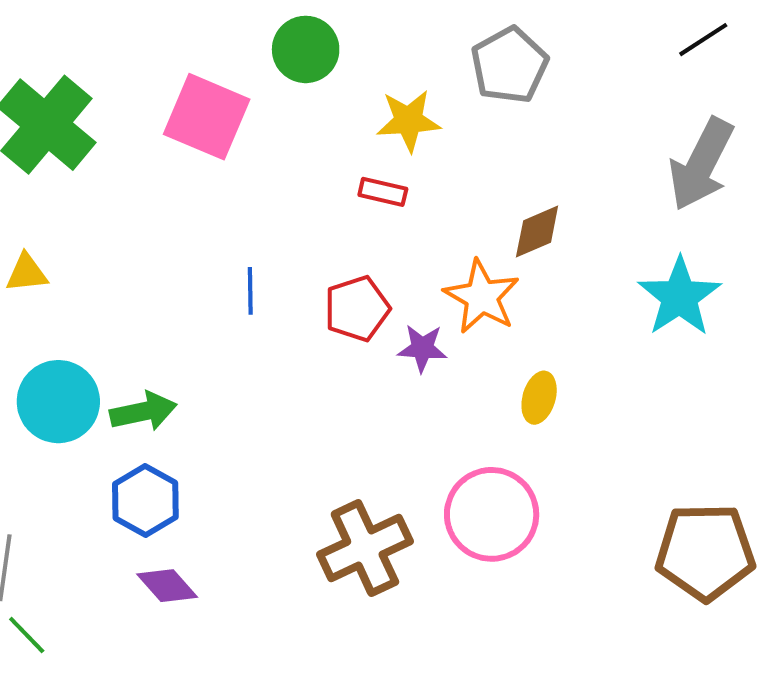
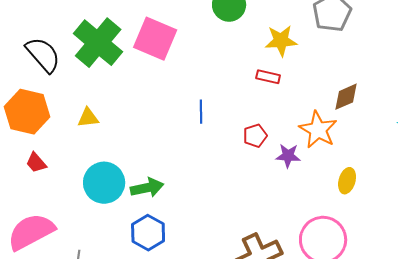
pink square: (207, 117) -> (155, 39), moved
blue line: (250, 291) -> (201, 112), moved
red pentagon: (357, 309) -> (255, 136), size x0.7

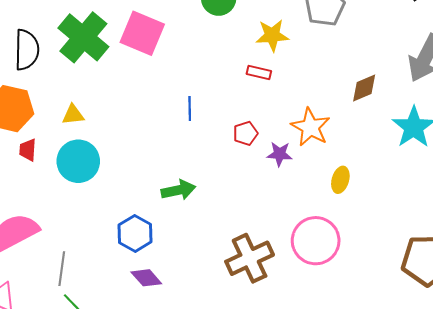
black semicircle: (43, 55) -> (27, 50), turned 42
brown diamond: (346, 97) -> (364, 88), moved
red trapezoid: (36, 163) -> (28, 150), moved, turned 45
cyan circle: (104, 183) -> (78, 161), moved
green arrow: (147, 188) -> (178, 190), moved

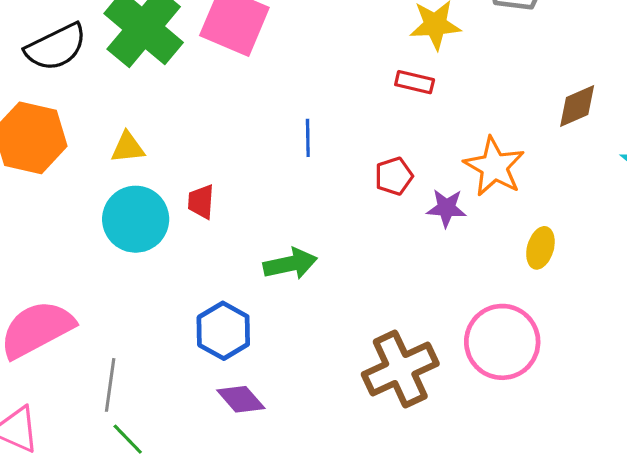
black semicircle: (27, 50) -> (56, 47), turned 63
red trapezoid: (28, 150) -> (201, 202), moved

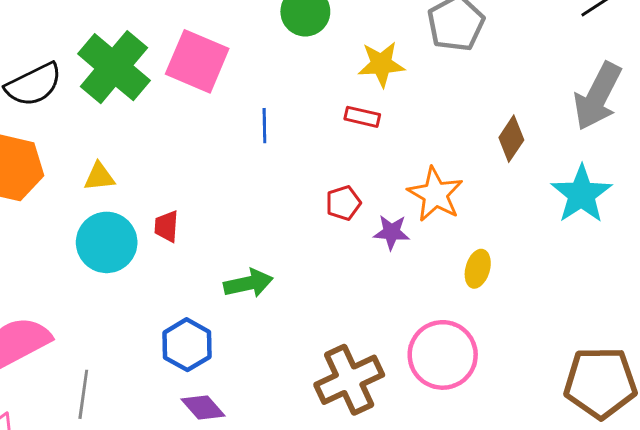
brown diamond: (577, 106) -> (511, 139), turned -33
blue line: (308, 138) -> (264, 126), moved

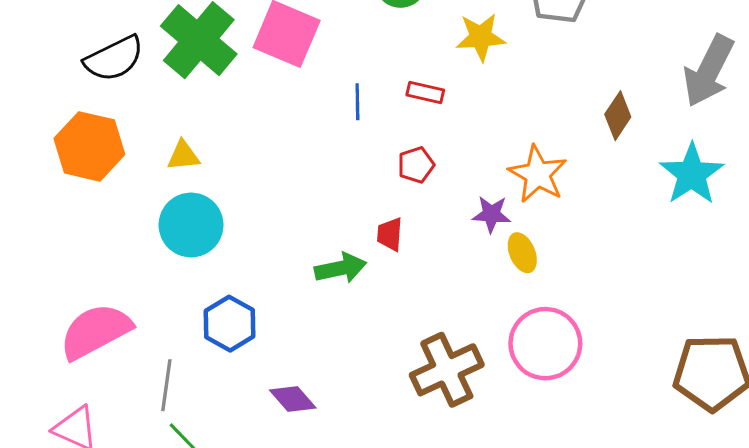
red rectangle: (362, 117) -> (425, 92), moved
red pentagon: (343, 203) -> (416, 165), moved
red trapezoid: (167, 226) -> (390, 234), moved
yellow ellipse: (478, 269) -> (522, 253), moved, turned -39
blue hexagon: (187, 345) -> (230, 324), moved

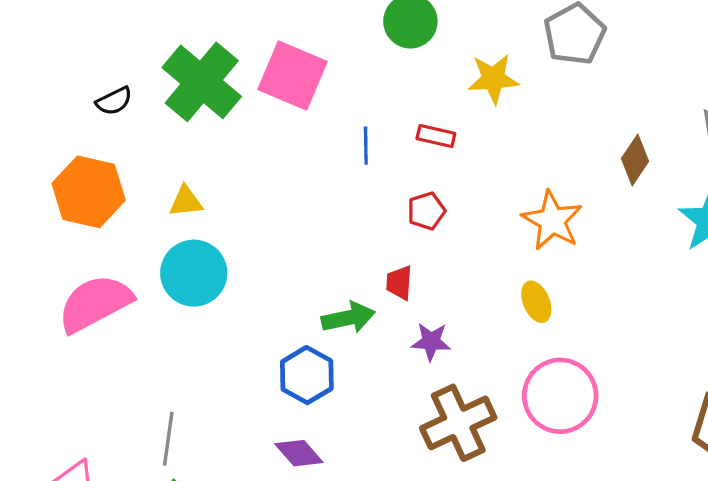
black semicircle: (114, 59) -> (114, 101), size x0.6
purple star: (491, 214) -> (431, 342), moved
blue hexagon: (230, 324) -> (307, 375), moved
pink semicircle: (96, 331) -> (95, 303), moved

